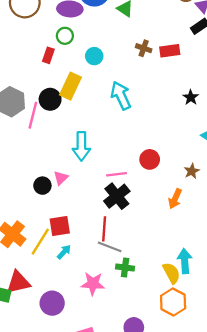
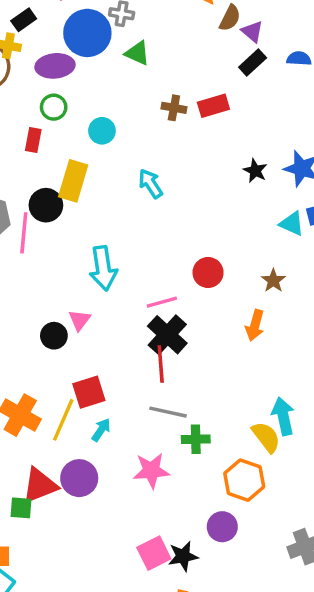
cyan arrow: (121, 96) -> (151, 184), size x0.7
red line: (104, 229) -> (161, 364), moved
orange hexagon: (173, 302) -> (244, 480), moved
purple circle: (52, 303) -> (79, 478), moved

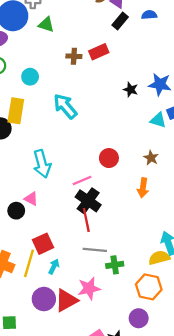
cyan arrow: (151, 184) -> (65, 106), size x1.4
pink triangle: (80, 320) -> (31, 199), turned -32
yellow semicircle: (266, 437) -> (159, 258), turned -60
red triangle: (40, 485) -> (66, 300), moved

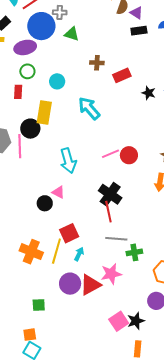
black rectangle: (120, 21) -> (139, 31), turned 42
red rectangle: (99, 52) -> (122, 75), moved
pink line: (82, 181) -> (111, 154), moved

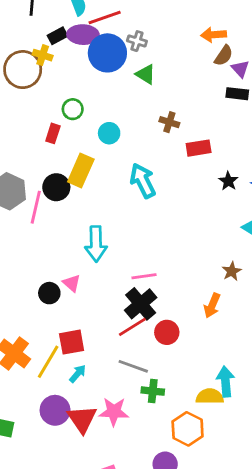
purple ellipse: (25, 47) -> (83, 35), moved
pink line: (111, 154) -> (144, 276), moved
red circle: (129, 155) -> (167, 332), moved
red line: (108, 212) -> (132, 327), turned 55
red triangle: (90, 285) -> (82, 419), turned -50

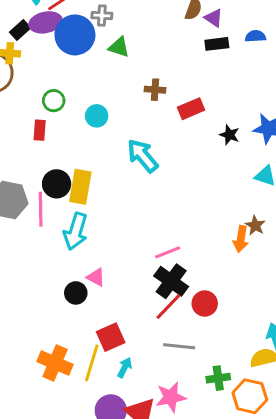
yellow rectangle: (81, 171) -> (80, 187), moved
cyan arrow: (96, 244) -> (76, 231), moved, turned 32
orange arrow: (212, 305) -> (241, 239), moved
green cross: (153, 391) -> (218, 378), moved

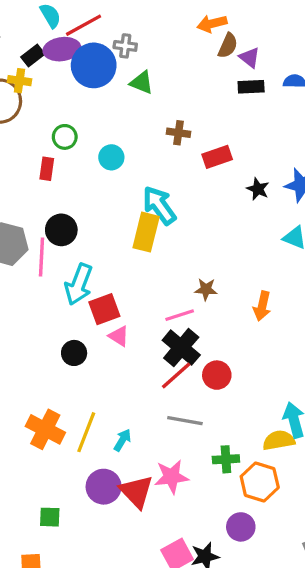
yellow rectangle: (80, 187) -> (146, 232), moved
brown star: (255, 225) -> (206, 289), moved, turned -30
pink triangle: (96, 277) -> (119, 336), moved
red square: (111, 337) -> (104, 309), moved

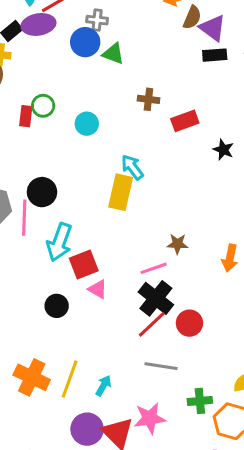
purple triangle: (250, 58) -> (213, 28), size x1.4
blue circle: (94, 65) -> (85, 42), moved, size x0.7
red rectangle: (47, 169) -> (26, 116), moved
cyan arrow: (159, 205) -> (132, 167), size x0.7

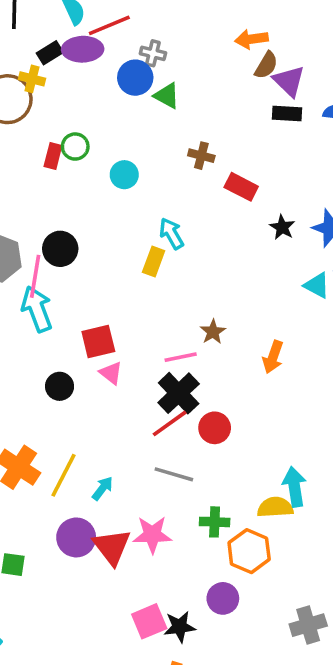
red rectangle: (185, 121) -> (241, 187), turned 40
yellow rectangle: (121, 192) -> (154, 261), size x0.7
cyan arrow: (59, 242) -> (37, 309), moved, turned 132
brown star: (177, 244) -> (213, 332), turned 30

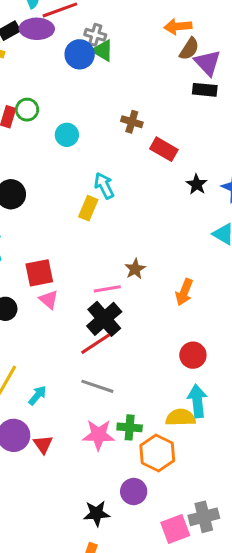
green triangle: (167, 96) -> (103, 51), moved
red circle: (215, 428) -> (193, 355), moved
pink star: (152, 535) -> (99, 435), moved
red triangle: (112, 547) -> (43, 444), size x0.6
pink square: (149, 621) -> (175, 529), moved

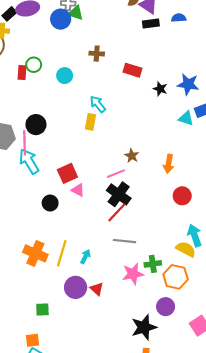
brown cross: (132, 122) -> (97, 54), moved
red circle: (193, 355) -> (182, 196), moved
yellow semicircle: (181, 417) -> (186, 249), turned 42
black star: (97, 513) -> (144, 327), size x1.4

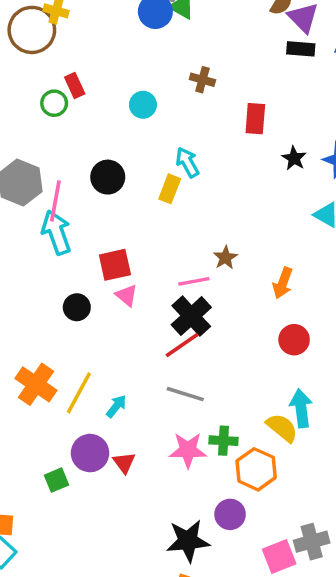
green circle: (34, 65) -> (54, 103), moved
red rectangle: (133, 70) -> (255, 119), turned 66
red rectangle: (22, 73) -> (75, 86), turned -40
black circle: (36, 125) -> (108, 177), moved
green square: (42, 310) -> (57, 480), moved, turned -32

